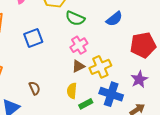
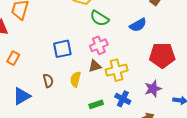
blue square: (33, 38) -> (62, 49), moved
yellow semicircle: (72, 91) -> (75, 79), moved
blue cross: (111, 94) -> (123, 99), size x0.7

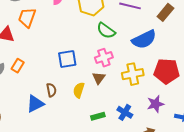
blue semicircle: (138, 25) -> (144, 39), size x1.4
brown triangle: (95, 66) -> (99, 78), turned -40
yellow cross: (117, 70) -> (133, 74), moved
blue triangle: (22, 96) -> (35, 104), moved

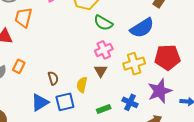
blue square: (67, 59) -> (65, 102), moved
brown semicircle: (51, 90) -> (53, 78), moved
purple star: (155, 104) -> (160, 91), size x1.4

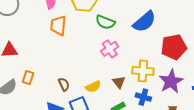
orange trapezoid: (23, 18) -> (58, 26), moved
yellow cross: (134, 64) -> (143, 71), moved, turned 30
brown triangle: (101, 71) -> (119, 82), moved
yellow semicircle: (82, 85) -> (93, 87), turned -119

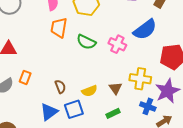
green semicircle: (105, 22) -> (86, 42), moved
pink cross: (110, 49) -> (117, 44), moved, turned -36
blue cross: (143, 97) -> (148, 106), moved

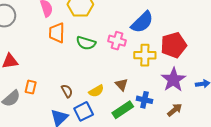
yellow cross: (140, 79) -> (145, 55), moved
blue cross: (148, 106) -> (144, 100), moved
green rectangle: (113, 113) -> (123, 110), size x1.5

